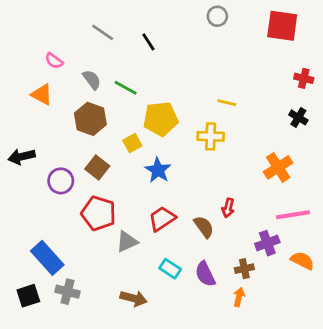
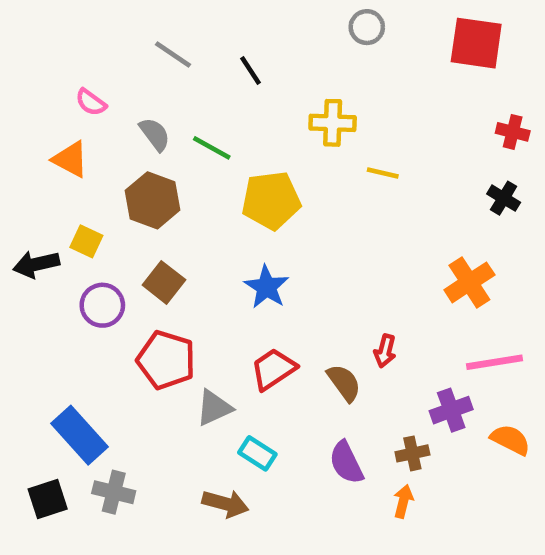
yellow cross: (211, 136) -> (333, 123), moved
yellow square: (132, 143) -> (86, 241), moved, turned -36
cyan rectangle: (170, 269) -> (257, 453), moved

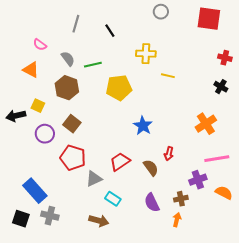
gray line: (173, 54) -> (76, 24), turned 72
green line: (212, 148) -> (93, 65), turned -42
blue star: (266, 287) -> (143, 126), moved
black square: (48, 499) -> (21, 219), turned 36

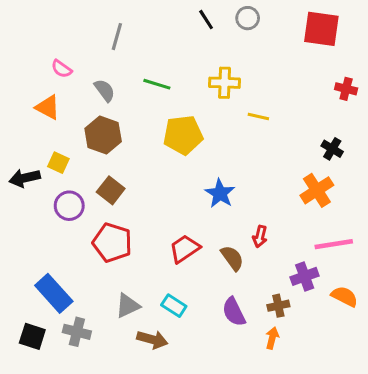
black line: (110, 31) -> (206, 20), moved
green line: (93, 65) -> (157, 84), moved, turned 30
black cross: (221, 87) -> (332, 149), moved
gray triangle: (94, 179) -> (128, 306), moved

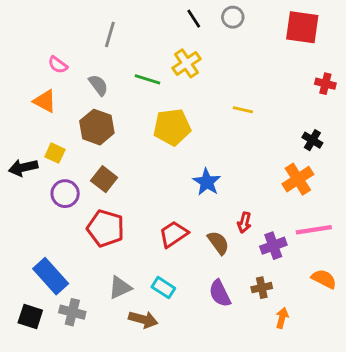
yellow cross: (225, 83) -> (187, 63), moved, turned -36
purple cross: (305, 276) -> (273, 246), moved
orange arrow: (272, 338) -> (282, 318), moved

